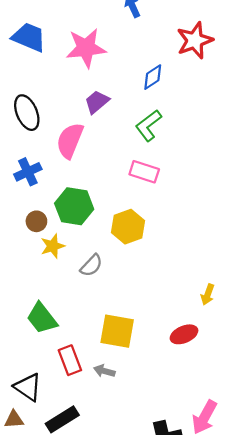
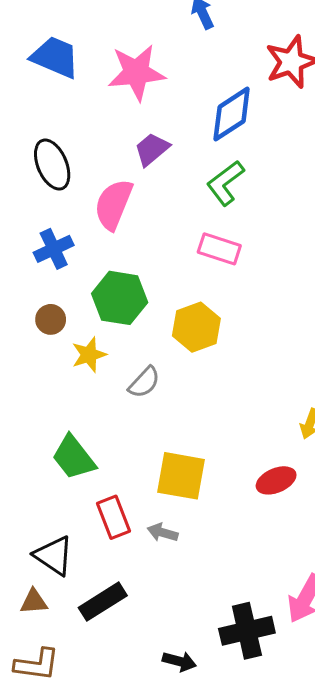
blue diamond: (153, 77) -> (232, 114), size x1.5
brown circle: (36, 221) -> (51, 319), moved

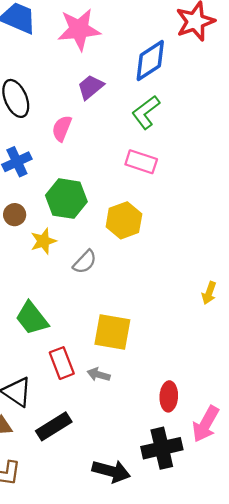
pink semicircle: (113, 204) -> (62, 128), size x0.7
red ellipse: (276, 480) -> (169, 396), moved, turned -64
black arrow: (179, 661) -> (111, 471), size x1.5

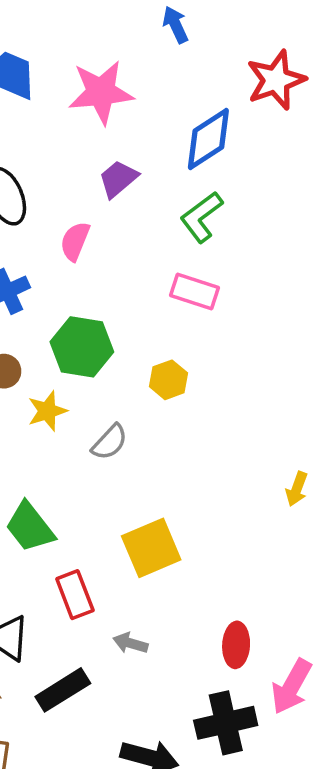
yellow hexagon: (124, 220) -> (169, 380), size x0.7
yellow square: (112, 332) -> (151, 548), turned -33
gray arrow: (99, 375) -> (130, 643), moved

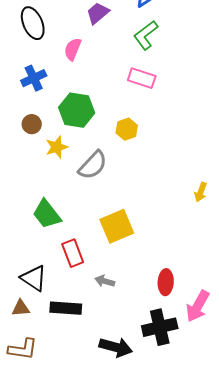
gray semicircle: (110, 442) -> (93, 165), size x1.4
black rectangle: (63, 690) -> (66, 308), turned 36

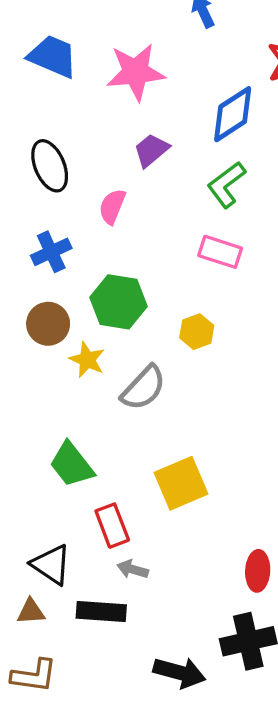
brown circle: (32, 124) -> (48, 324), size x1.4
yellow star: (57, 147) -> (87, 360), turned -30
gray arrow: (105, 281) -> (133, 569), moved

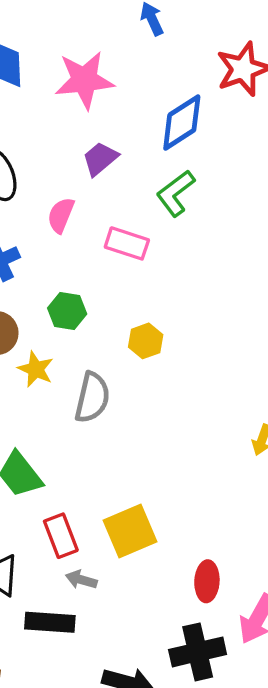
pink rectangle: (220, 252) -> (127, 243), moved
green hexagon: (118, 302) -> (67, 311), size x0.7
gray semicircle: (143, 388) -> (92, 397), turned -30
yellow square: (181, 483) -> (130, 531), moved

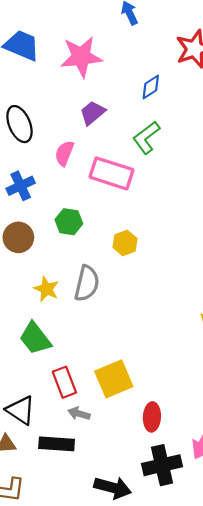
blue diamond: (182, 122) -> (151, 87), size x0.6
pink rectangle: (127, 243) -> (112, 173), size x1.4
yellow star: (36, 369) -> (46, 289), moved
red ellipse: (207, 581) -> (152, 417), moved

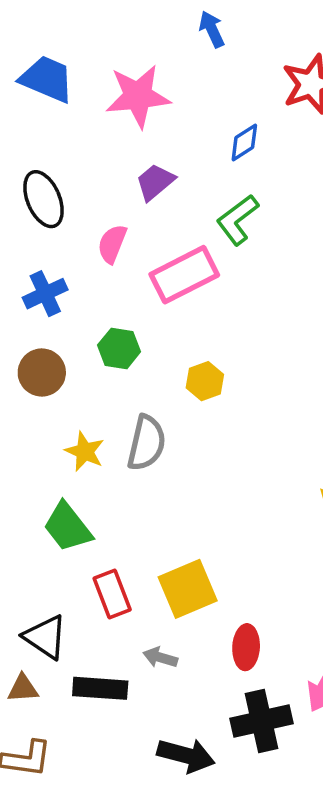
pink rectangle: (112, 173) -> (184, 275), turned -45
gray arrow: (79, 414) -> (160, 657), moved

